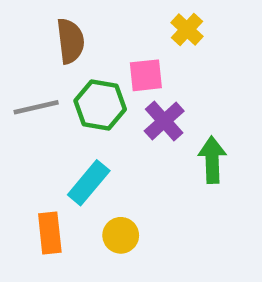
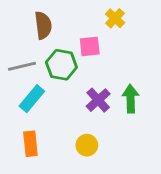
purple cross: (164, 121) -> (98, 100), moved
cyan rectangle: (89, 183) -> (32, 99), moved
yellow circle: (121, 235) -> (87, 145), moved

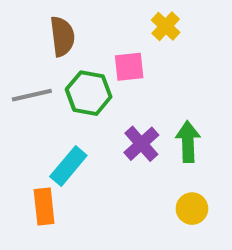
cyan rectangle: (32, 99) -> (68, 166), moved
yellow circle: (87, 145) -> (192, 209), moved

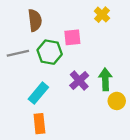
yellow cross: (166, 26) -> (102, 15), moved
orange rectangle: (44, 207) -> (39, 124), moved
yellow circle: (192, 209) -> (117, 101), moved

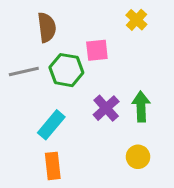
yellow circle: (117, 101) -> (138, 157), moved

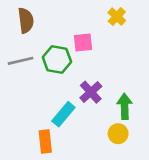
brown semicircle: (47, 27) -> (26, 20), moved
green arrow: (141, 107) -> (125, 106), moved
cyan rectangle: (51, 125) -> (63, 114), moved

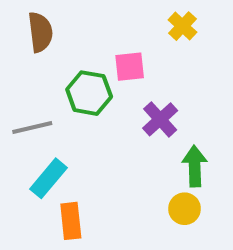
gray line: (21, 61) -> (32, 128), moved
purple cross: (91, 92) -> (160, 119), moved
cyan rectangle: (63, 114) -> (48, 178), moved

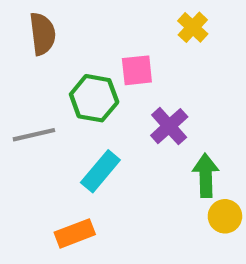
cyan rectangle: (48, 178) -> (100, 171), moved
yellow circle: (185, 209) -> (225, 216), moved
orange rectangle: (71, 221) -> (75, 233), turned 75

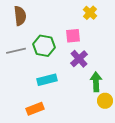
pink square: (137, 70) -> (73, 36), moved
gray line: (34, 135) -> (16, 51), moved
cyan rectangle: (100, 171) -> (47, 80), turned 36

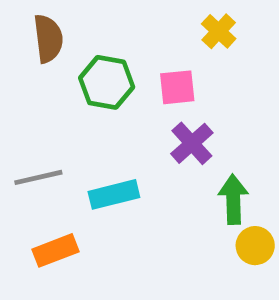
green hexagon: (44, 46) -> (107, 82), moved
gray line: (16, 51) -> (38, 177), moved
orange rectangle: (35, 109) -> (55, 250), moved

